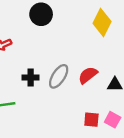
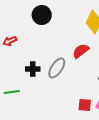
red semicircle: (88, 75) -> (81, 51), moved

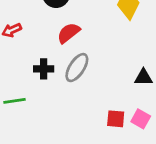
red semicircle: (81, 51) -> (69, 33), moved

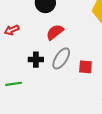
red square: (116, 119) -> (85, 67), moved

